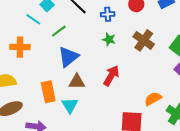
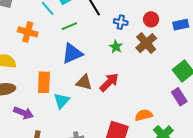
brown cross: (144, 40) -> (146, 43), moved
brown triangle: (77, 82) -> (84, 82), moved

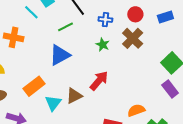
green line: (69, 26) -> (65, 27), moved
orange rectangle: (44, 82) -> (34, 86), turned 55
brown triangle: (84, 82) -> (74, 96), moved, turned -36

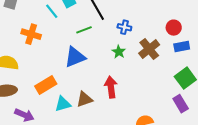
red circle: (135, 14) -> (174, 28), moved
blue rectangle: (165, 17) -> (182, 47), moved
red arrow: (99, 81) -> (111, 87), turned -55
cyan triangle: (53, 103) -> (63, 104), turned 30

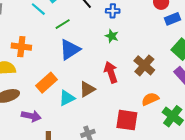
green line: (84, 30) -> (63, 24), moved
orange cross: (31, 34) -> (21, 47), moved
brown cross: (149, 49) -> (144, 65), moved

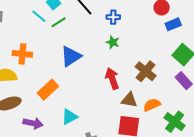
green line: (63, 24) -> (59, 22), moved
brown triangle: (87, 89) -> (129, 100), moved, turned 42
cyan triangle: (67, 98) -> (70, 117), moved

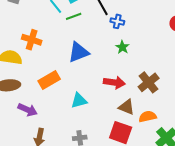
blue cross: (113, 17) -> (117, 21), moved
red arrow: (112, 78) -> (114, 82), turned 105
cyan triangle: (70, 117) -> (79, 101), moved

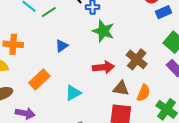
green star: (122, 47) -> (103, 31), size x1.6
blue triangle: (79, 52) -> (62, 46), size x0.6
orange semicircle: (148, 117) -> (144, 93), turned 138

